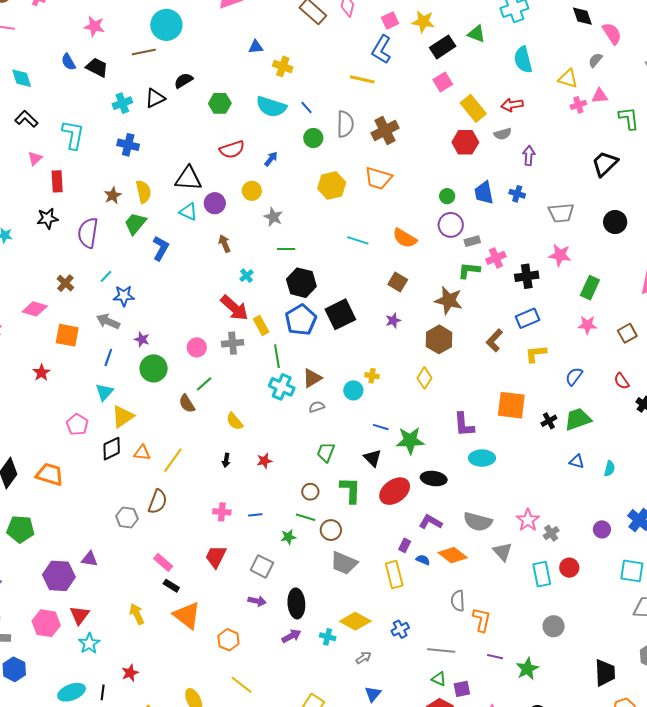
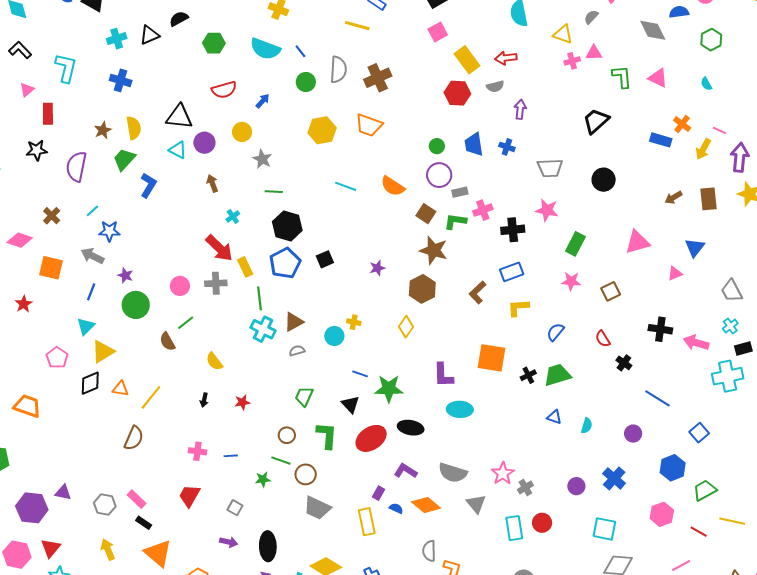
brown square: (398, 282) -> (426, 214), moved
black square: (340, 314) -> (325, 259), size x0.6
gray hexagon: (127, 517) -> (105, 505), moved
gray square: (262, 566) -> (235, 508), size x0.7

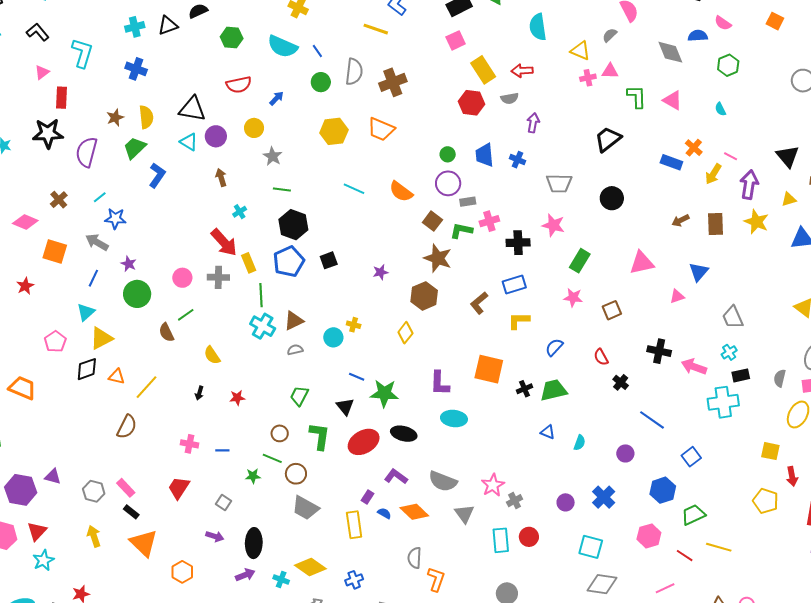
black star: (37, 150) -> (48, 133), size x1.4

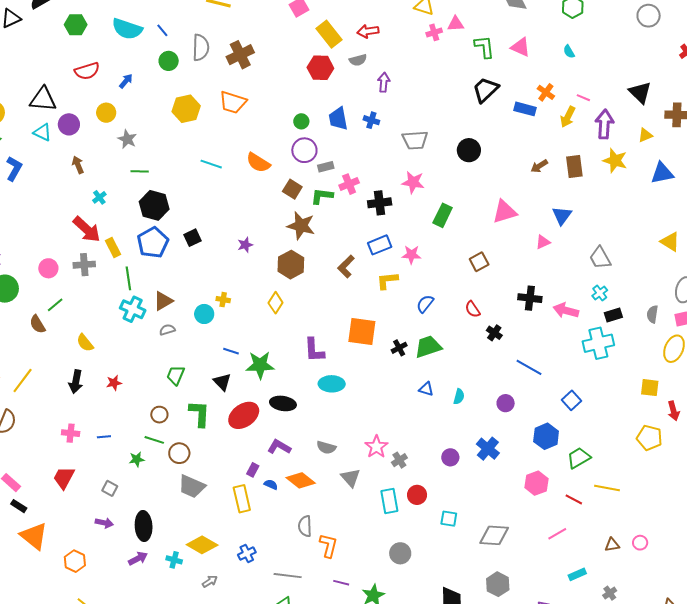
black trapezoid: (608, 139) -> (486, 90), moved
pink star: (573, 298) -> (411, 255), moved
black arrow: (199, 393) -> (76, 382), size x1.6
gray semicircle: (443, 481) -> (326, 447), size x0.7
cyan square: (591, 547) -> (449, 519), moved, size x0.7

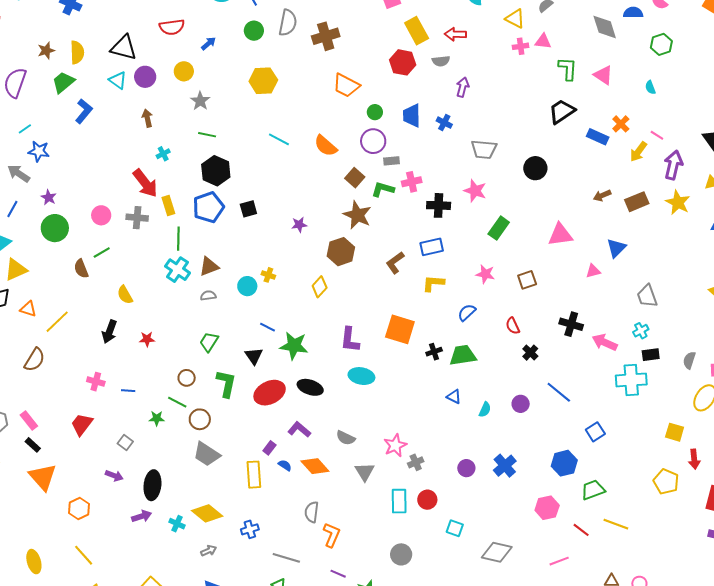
orange trapezoid: (233, 102) -> (346, 85), moved
brown rectangle: (574, 166) -> (637, 202), turned 65
pink star: (411, 255) -> (485, 274), moved
purple circle: (506, 403) -> (521, 404), moved

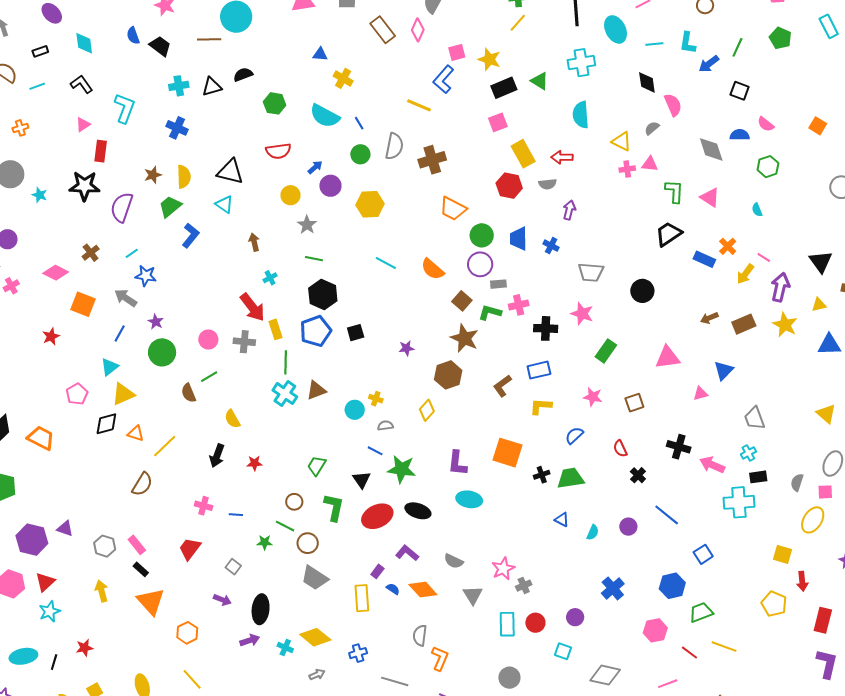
purple circle: (145, 77) -> (330, 186), moved
green circle: (375, 112) -> (482, 235), size x1.5
gray semicircle: (208, 296) -> (385, 426), moved
purple circle: (466, 468) -> (575, 617), moved

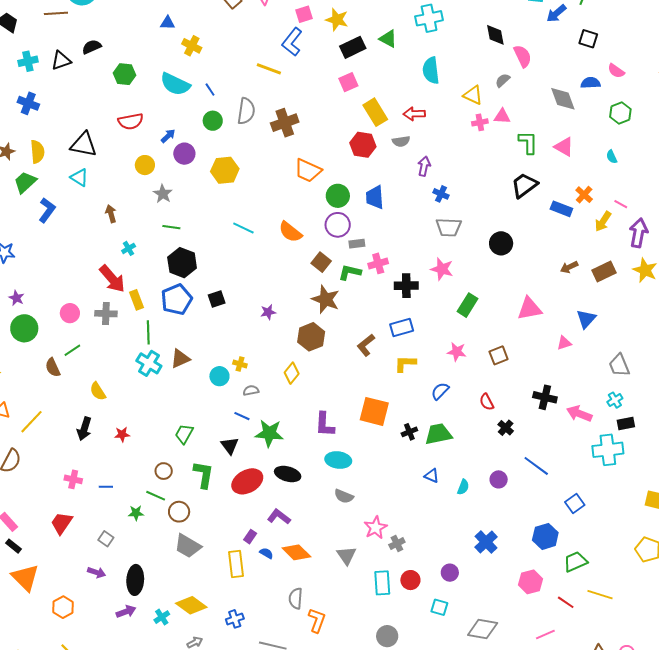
blue cross: (551, 246) -> (441, 194), moved
gray semicircle: (454, 561) -> (344, 496), moved
cyan cross: (285, 648) -> (162, 617), turned 35

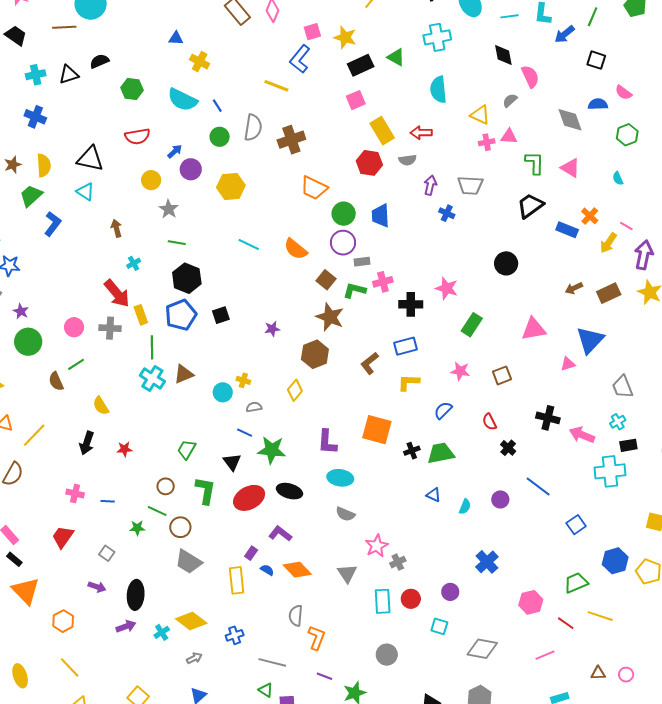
gray trapezoid: (449, 227) -> (470, 185), moved
blue triangle: (586, 319) -> (590, 340), size x1.4
blue hexagon: (545, 536) -> (615, 561), moved

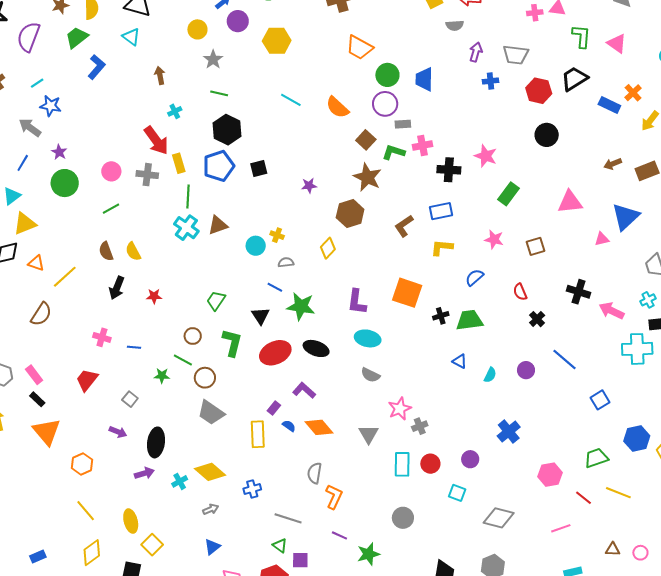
red hexagon: (369, 163) -> (539, 91), moved
blue cross: (447, 213) -> (490, 81), turned -35
brown semicircle: (56, 381) -> (106, 251), moved
yellow ellipse: (20, 676) -> (131, 521), moved

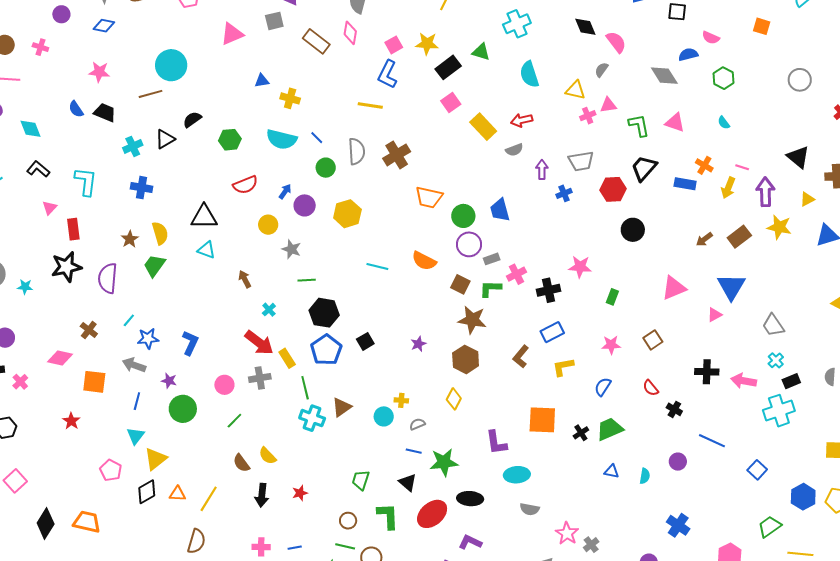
blue L-shape: (96, 67) -> (190, 343), moved
green rectangle: (508, 194) -> (612, 297), size x0.7

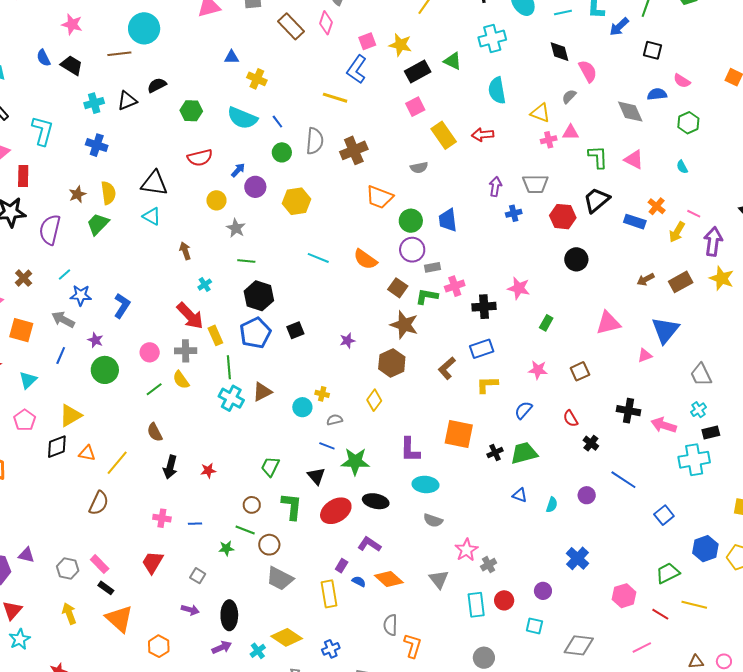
gray semicircle: (514, 150) -> (419, 168), moved
cyan triangle: (136, 436) -> (28, 380), moved
yellow semicircle: (268, 456) -> (181, 380), moved

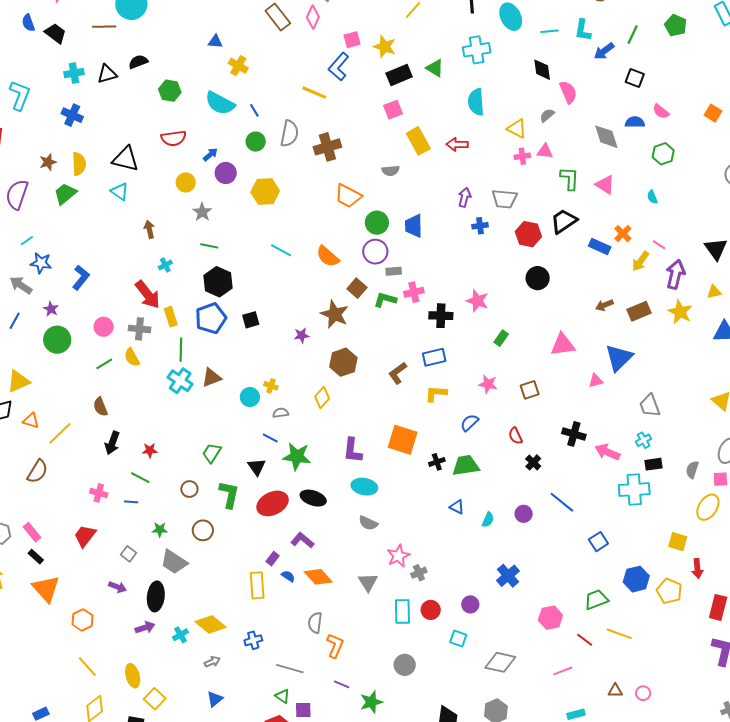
brown star: (404, 325) -> (335, 314), moved
green line: (245, 530) -> (140, 478), moved
gray trapezoid: (280, 579) -> (174, 562), moved

